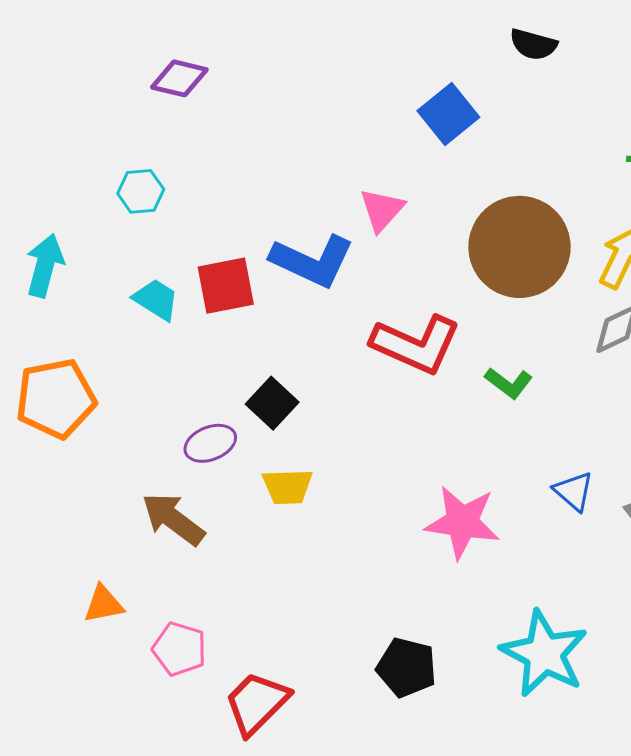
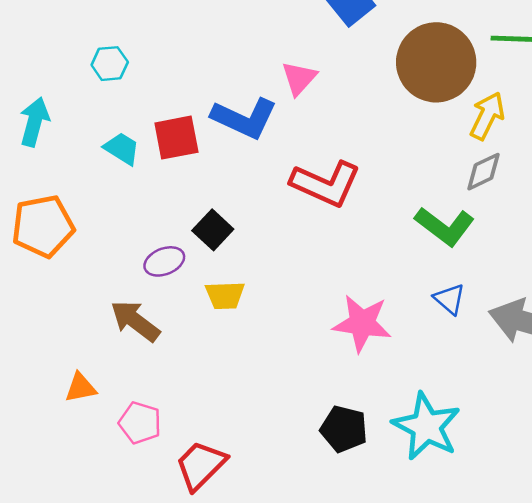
brown circle: (519, 247) -> (436, 62), moved
green L-shape: (509, 383) -> (445, 226), moved, size x1.6
black pentagon: (407, 667) -> (344, 429), moved

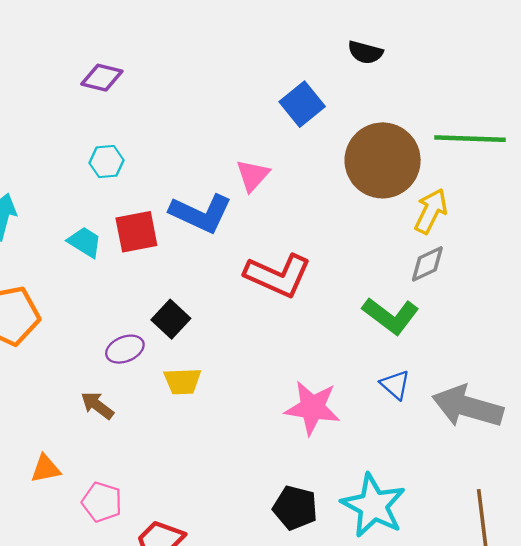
cyan hexagon: (110, 64) -> (107, 162), moved
brown arrow: (135, 321) -> (97, 405), size x0.7

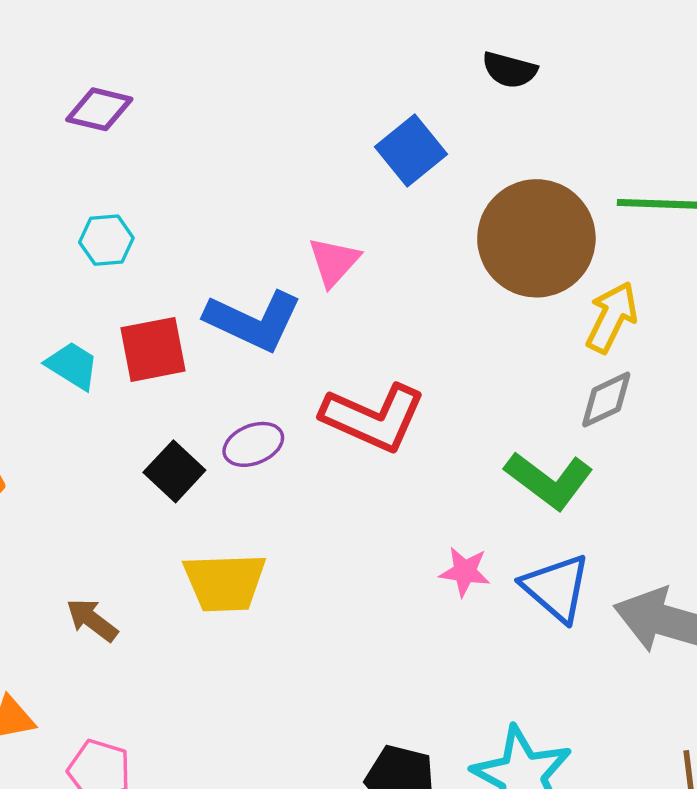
black square: (171, 319) -> (174, 471), moved
purple ellipse: (125, 349) -> (253, 444), moved
yellow trapezoid: (182, 381) -> (225, 582), size x1.4
blue triangle: (395, 385) -> (556, 588), size x1.5
pink star: (312, 408) -> (465, 572), moved, size x0.6

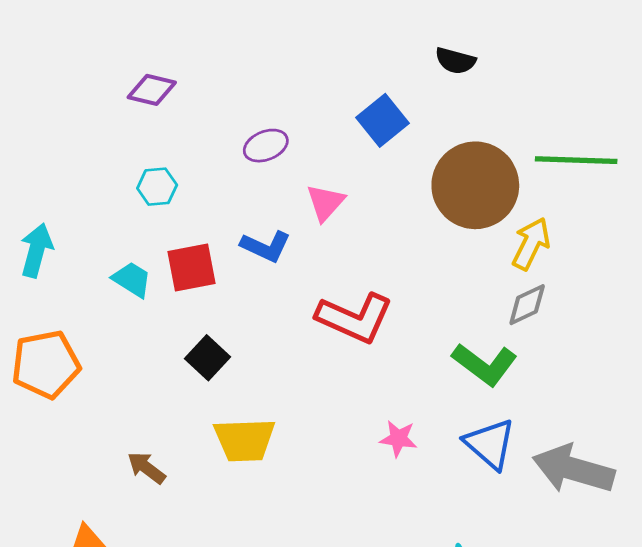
blue L-shape: (253, 321) -> (266, 246), size x0.7
purple ellipse: (253, 444) -> (266, 146), moved
pink star: (465, 572) -> (398, 439), moved

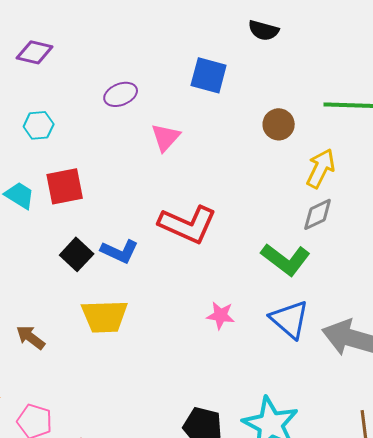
blue square: (382, 120) -> (209, 75), turned -36
brown circle: (475, 185) -> (279, 124), size x0.5
blue L-shape: (266, 246) -> (120, 251), moved

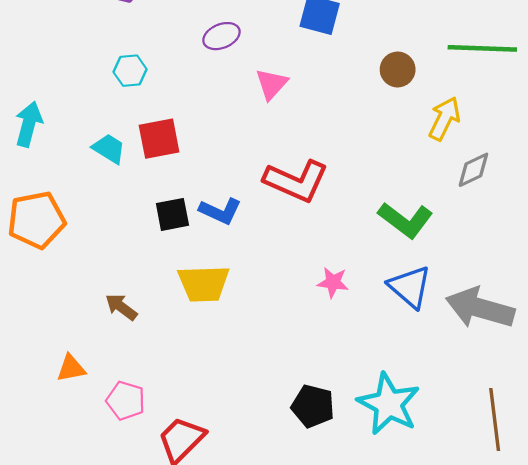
gray diamond: (318, 214) -> (473, 170), moved
black square: (77, 254) -> (172, 214), turned 36

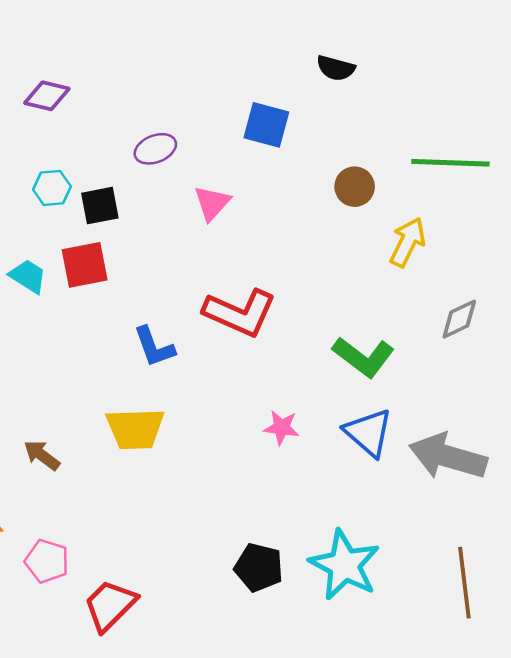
gray diamond: (473, 170) -> (459, 319), moved
blue L-shape: (220, 211) -> (154, 347), turned 45
black square: (172, 214) -> (100, 206), moved

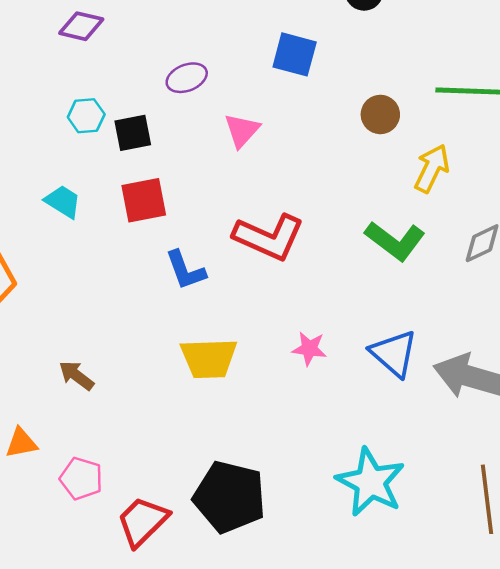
red square: (85, 265) -> (144, 200), moved
green L-shape: (363, 357) -> (395, 241), moved
yellow trapezoid: (135, 429) -> (209, 358), moved
black pentagon: (259, 567) -> (230, 497), moved, size x1.5

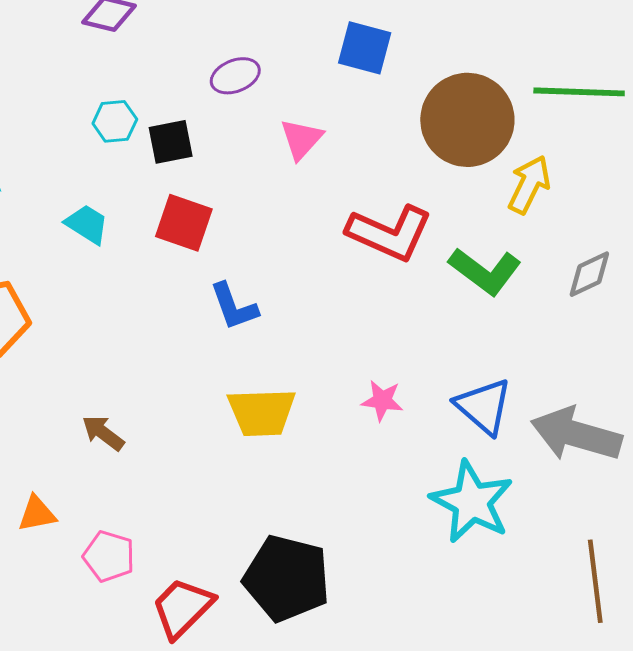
brown circle: (380, 114) -> (467, 120), size x2.0
red square: (144, 200) -> (184, 223), turned 30
red L-shape: (269, 237) -> (390, 233), moved
cyan star: (371, 482) -> (472, 502), moved

